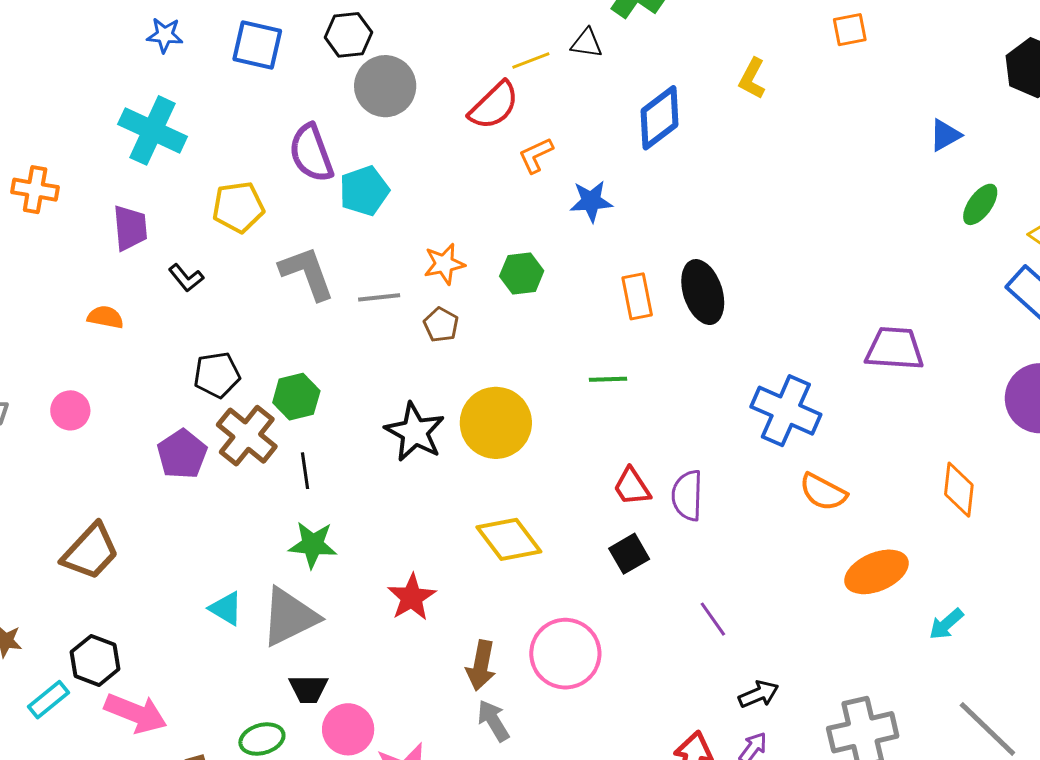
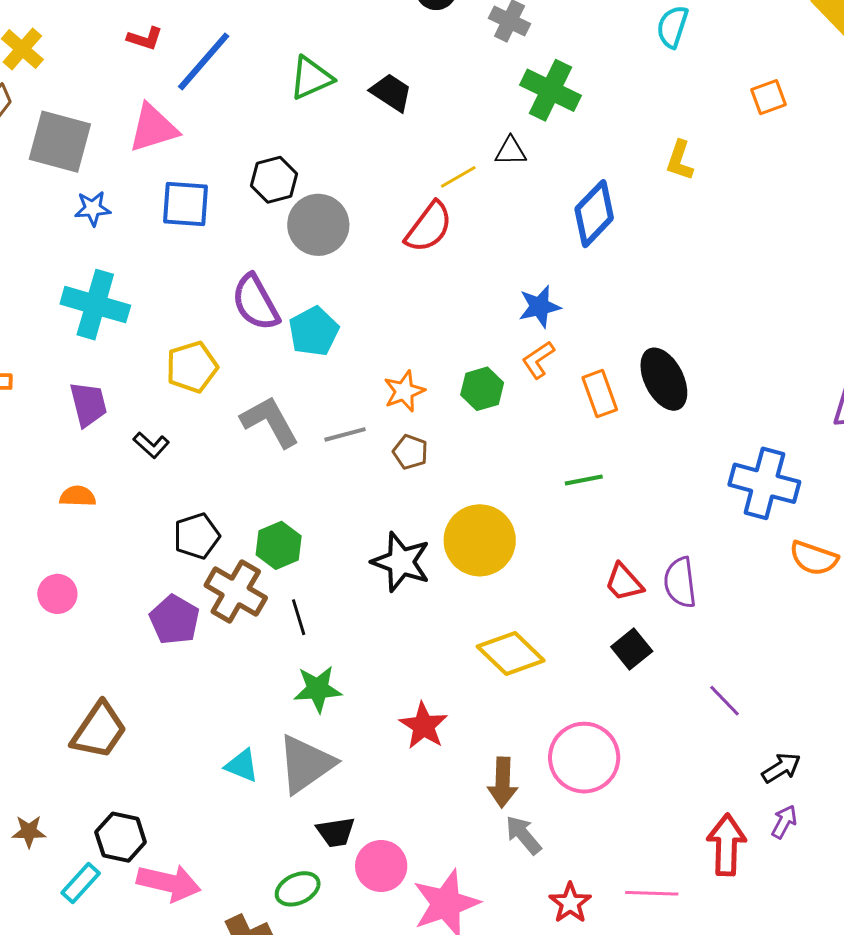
orange L-shape: (536, 155) -> (538, 360), moved

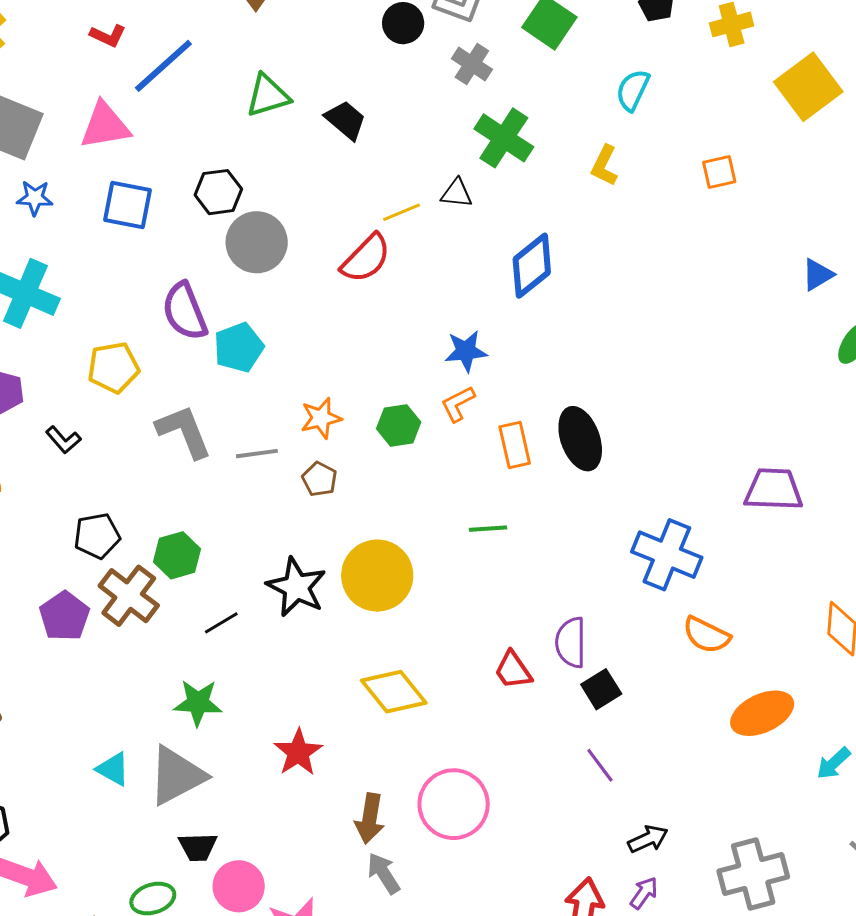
yellow L-shape: (680, 160) -> (604, 166), moved
red trapezoid: (624, 582) -> (513, 670), moved
black line: (299, 617) -> (221, 623), moved, turned 69
black square: (632, 649) -> (601, 689), moved

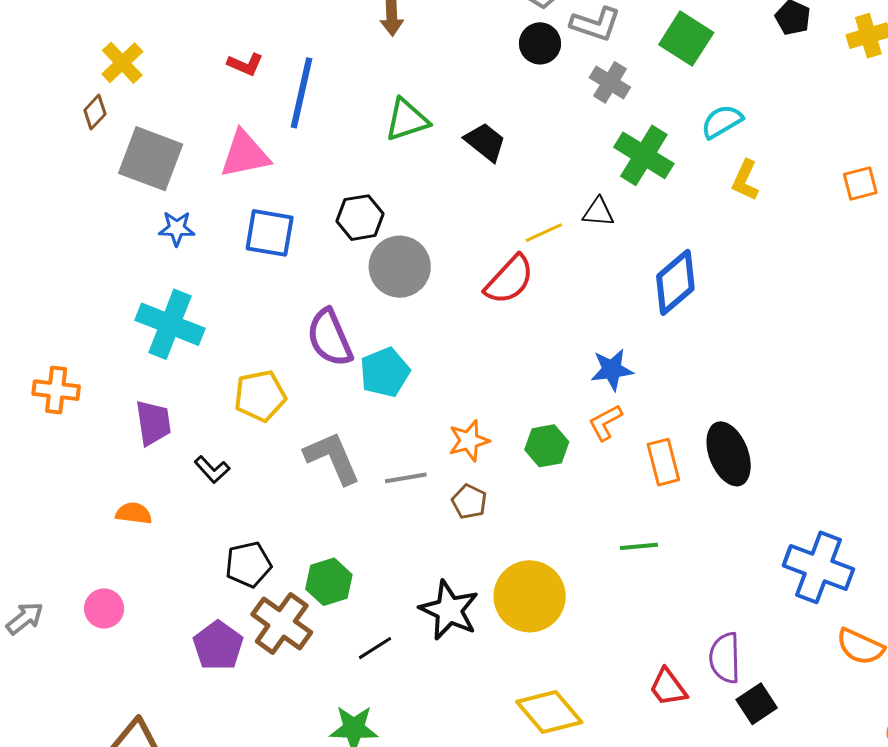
blue line: (163, 66) -> (302, 93), turned -34
cyan semicircle: (633, 90) -> (722, 122), moved, turned 36

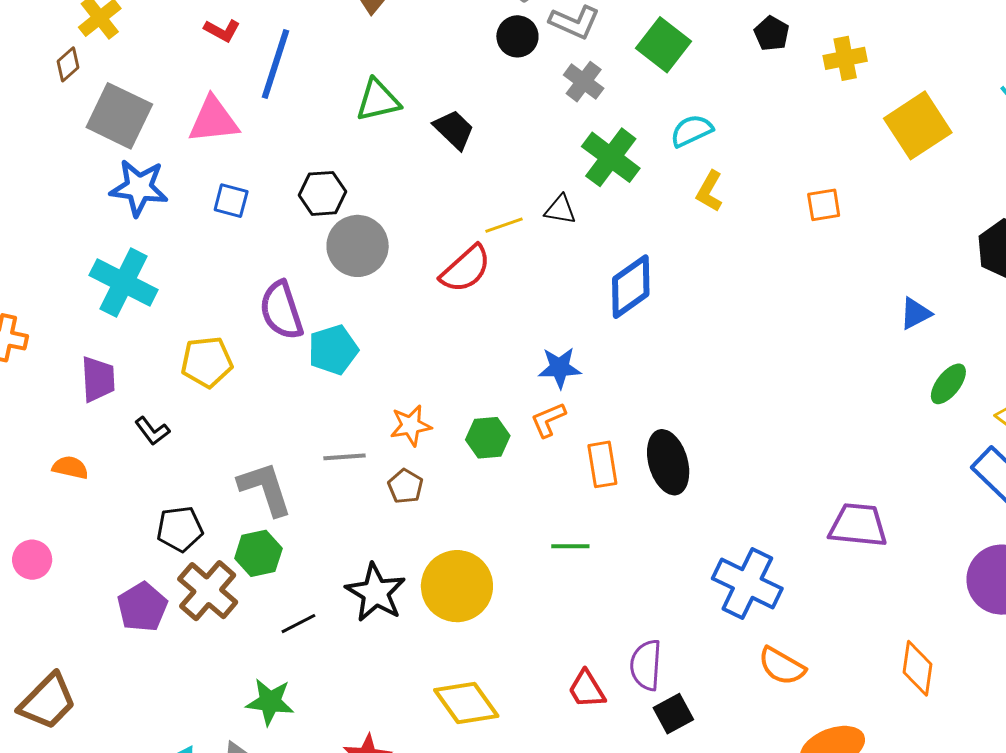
blue star: (177, 228) -> (139, 188), size x1.6
blue square: (270, 233) -> (231, 201), size x0.7
gray L-shape: (332, 458) -> (265, 489), moved

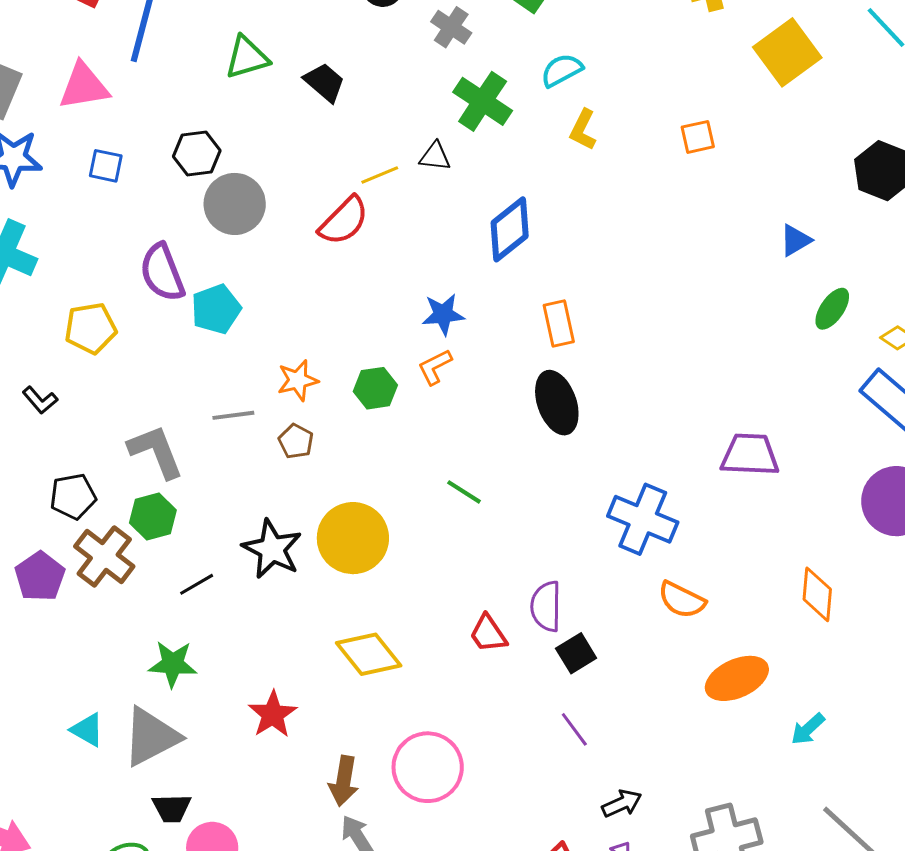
orange rectangle: (602, 464) -> (559, 324), moved
green line: (570, 546) -> (464, 492), turned 36

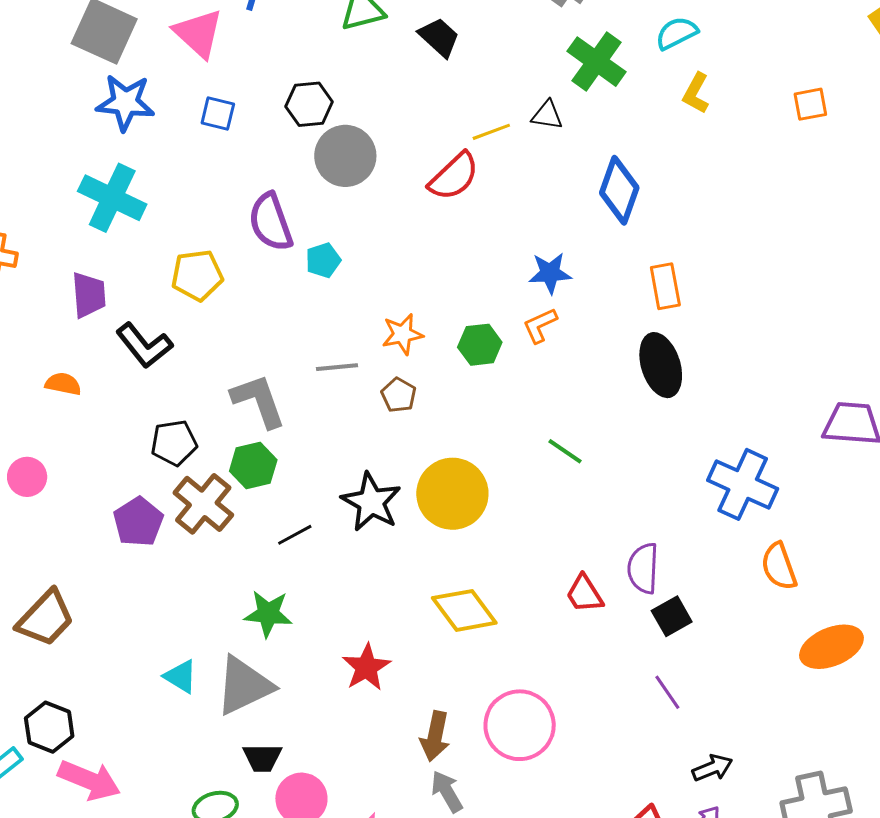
pink triangle: (84, 86) -> (198, 33), turned 50
blue diamond: (510, 229) -> (619, 190), turned -34
cyan pentagon: (216, 309) -> (323, 260), size x0.7
black L-shape: (40, 400) -> (144, 345), size x1.6
orange semicircle: (682, 600) -> (779, 566), turned 42

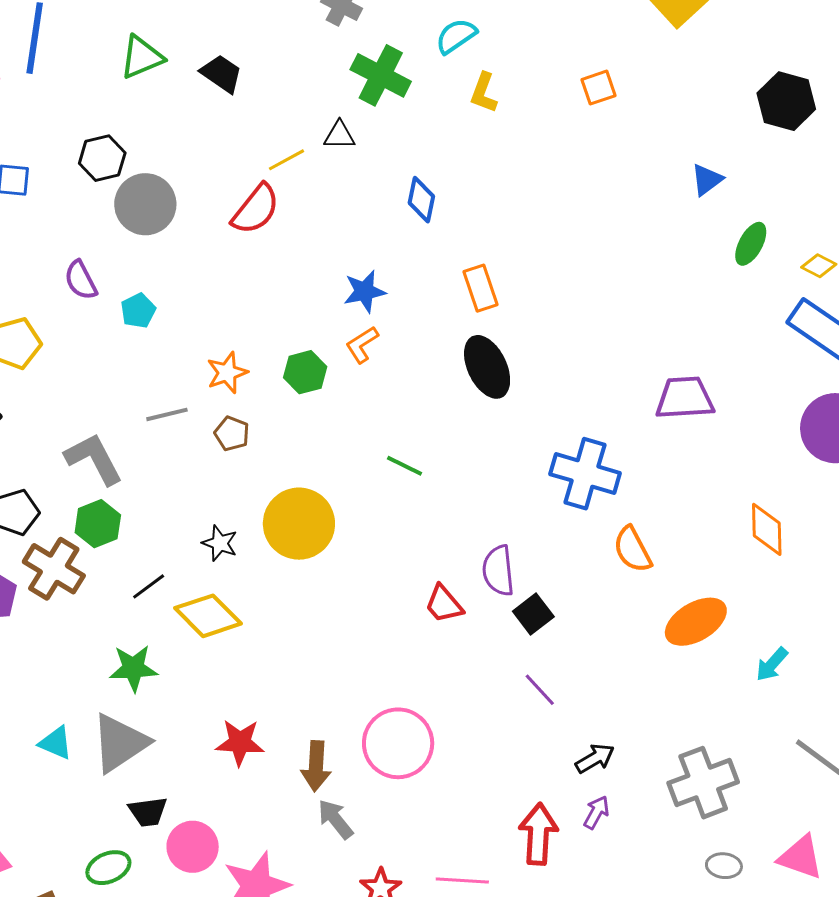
blue diamond: (619, 190) -> (421, 200), size x0.7
purple semicircle: (271, 222) -> (81, 280), size x0.7
black star: (371, 502) -> (220, 543), size x0.6
yellow diamond: (464, 610) -> (208, 616), moved
red star: (366, 667) -> (240, 742), moved, turned -30

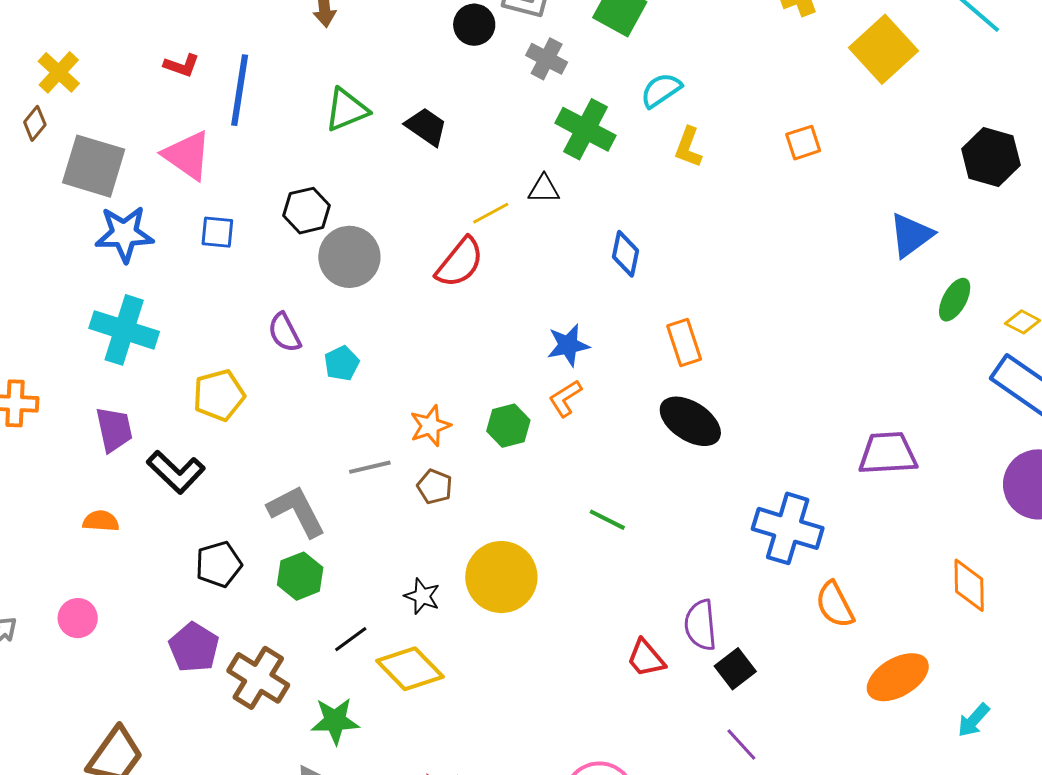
blue triangle: (707, 180) -> (911, 235), size x1.4
black ellipse: (487, 367) -> (690, 421), turned -32
brown cross: (54, 569) -> (258, 678), moved

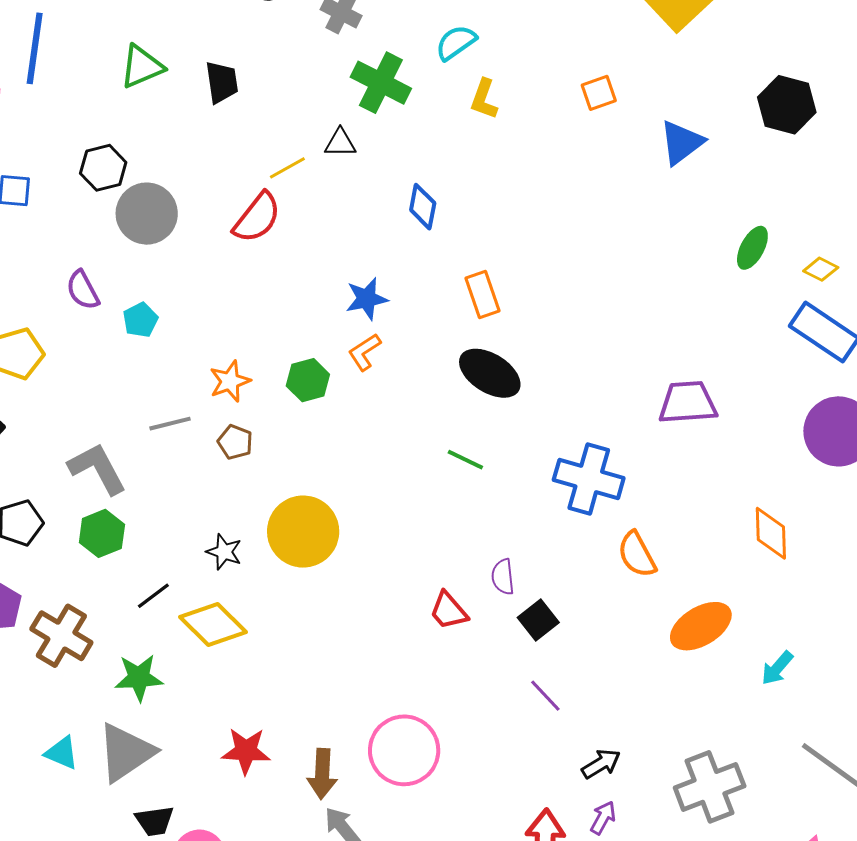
black trapezoid: (426, 127) -> (222, 82), turned 48
blue triangle: (911, 235) -> (682, 142), moved
green line: (607, 520) -> (465, 460), moved
purple semicircle: (700, 625) -> (503, 577), size x0.7

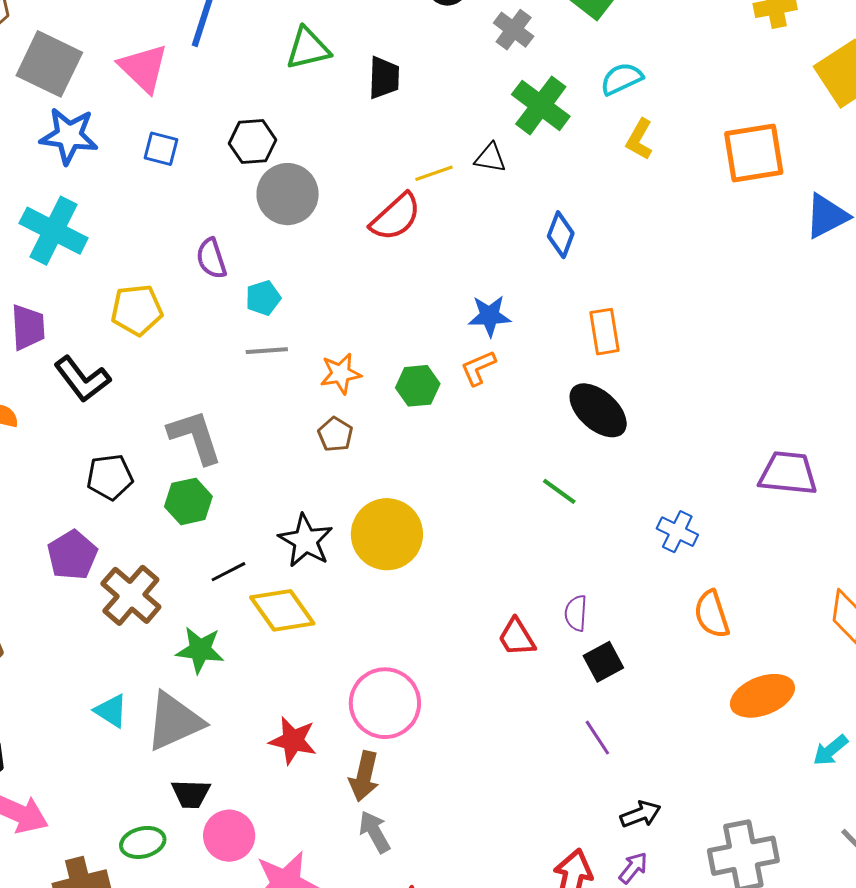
orange square: (599, 93) -> (754, 153), size x1.8
gray line: (170, 424) -> (267, 351), moved
blue cross: (589, 479) -> (677, 532), size x0.6
black star: (224, 552) -> (306, 541), size x1.5
pink circle: (404, 750) -> (385, 703), moved

